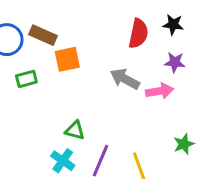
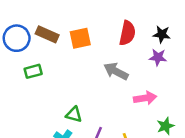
black star: (173, 24) -> (162, 34), moved
orange square: (67, 59) -> (80, 38), moved
pink arrow: (160, 91) -> (145, 98), moved

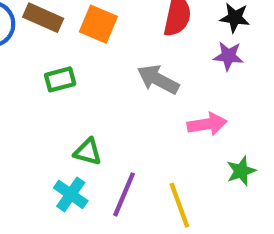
orange square: (80, 38) -> (98, 24), turned 35
green rectangle: (33, 71) -> (60, 79), moved

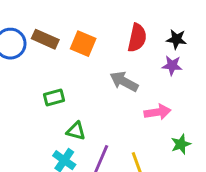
green rectangle: (60, 79) -> (54, 97), moved

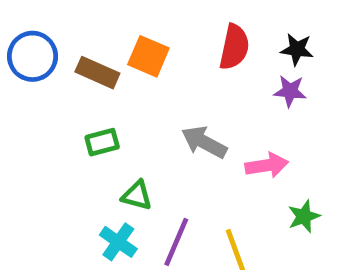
brown rectangle: (45, 39) -> (97, 73), moved
gray arrow: (124, 81) -> (204, 142), moved

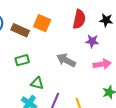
purple star: (290, 91) -> (92, 41), moved
pink arrow: (267, 165) -> (102, 64), moved

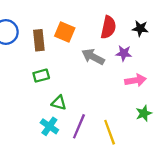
brown rectangle: (20, 30) -> (39, 40), turned 60
gray arrow: (66, 60) -> (93, 57), moved

